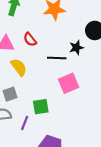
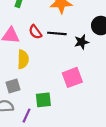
black line: (57, 58) -> (57, 33), moved
yellow semicircle: (19, 67) -> (23, 59), turned 36

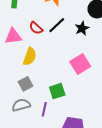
black line: (57, 33) -> (57, 25), turned -36
yellow semicircle: (23, 59) -> (30, 57), turned 30

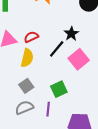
black line: (57, 25) -> (57, 49), moved
red semicircle: (36, 28) -> (31, 37), moved, turned 120
black star: (82, 28) -> (71, 34), moved

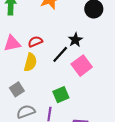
gray square: (26, 86) -> (17, 89), moved

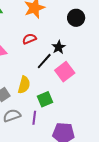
red semicircle: (35, 42) -> (29, 39), moved
yellow semicircle: (30, 62) -> (24, 85), moved

